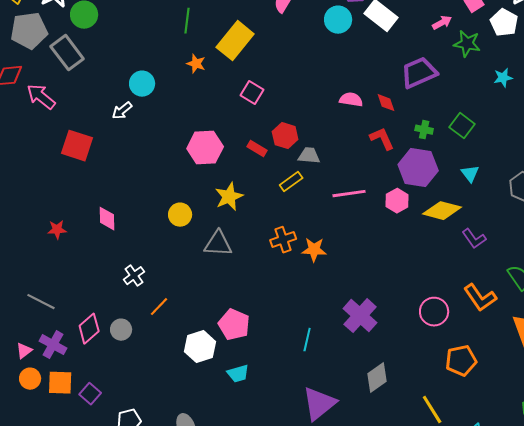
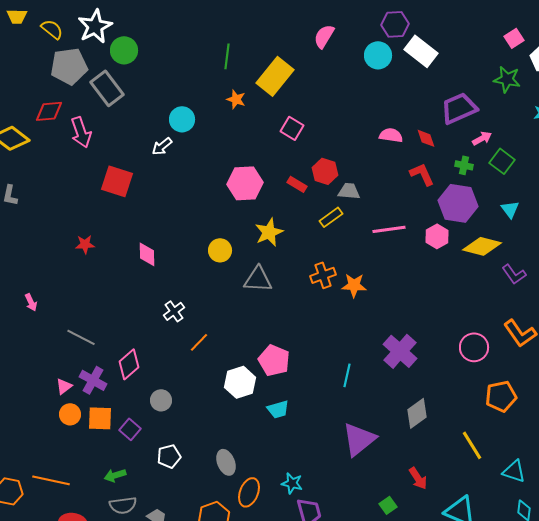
pink arrow: (442, 23) -> (482, 138), moved
pink arrow: (41, 97) -> (81, 132), turned -148
red star: (57, 230) -> (85, 244), moved
gray circle: (121, 330) -> (161, 400), moved

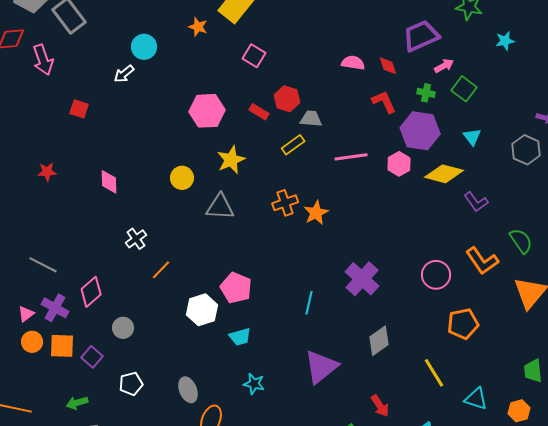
red square: (117, 181) -> (79, 109), size x0.6
orange star: (354, 285) -> (316, 213), turned -30
cyan star: (292, 483) -> (254, 384), moved

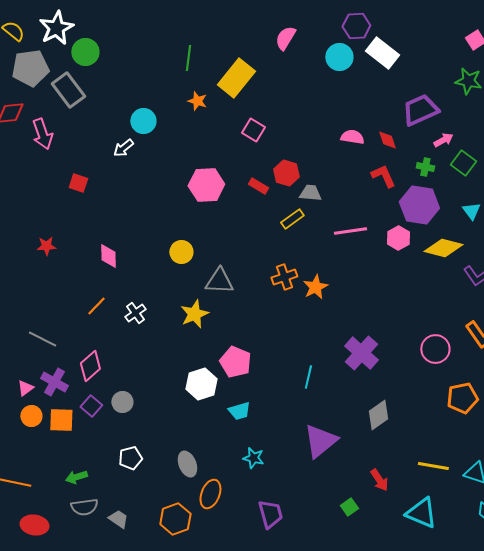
yellow star: (231, 160) -> (194, 314), moved
orange line: (161, 270) -> (96, 306), moved
purple square: (92, 357) -> (91, 406), moved
yellow line: (434, 373) -> (433, 466), moved, turned -48

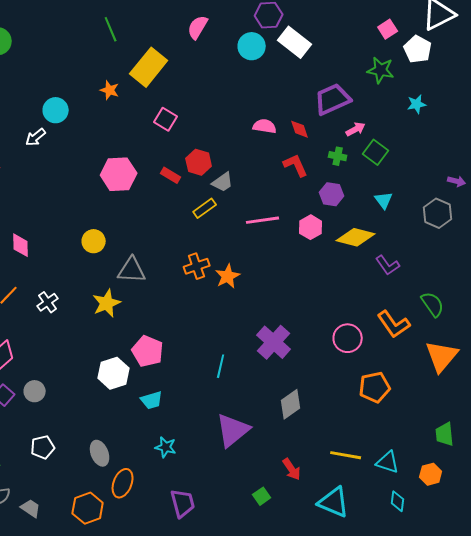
green line: (188, 58) -> (111, 29), moved, turned -30
gray trapezoid: (310, 193) -> (223, 182), turned 140
purple hexagon: (419, 205) -> (332, 194), size x0.6

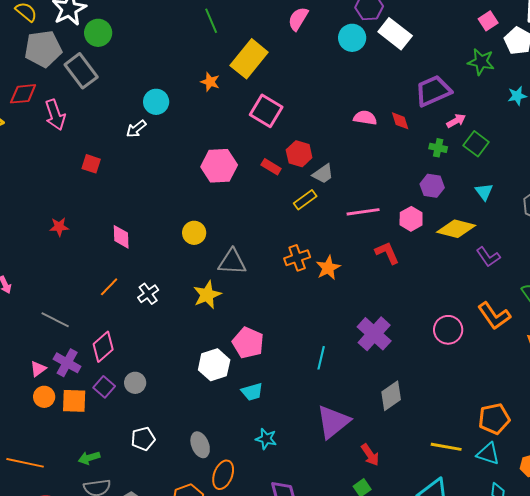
pink square: (166, 119) -> (266, 111), size x1.4
red L-shape: (296, 165) -> (387, 253), moved
orange pentagon: (375, 387) -> (494, 419), moved
red arrow: (292, 469) -> (370, 455), moved

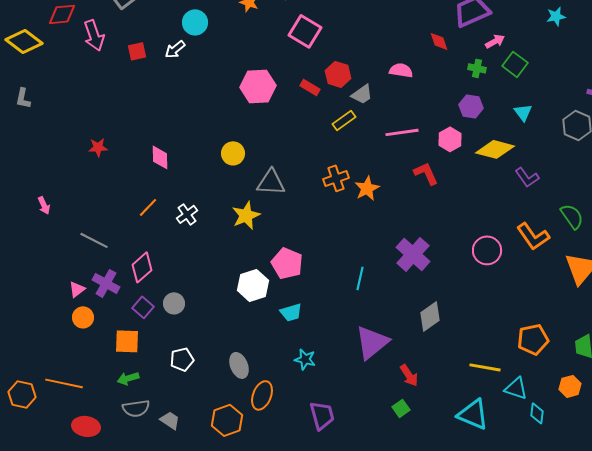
pink semicircle: (365, 118) -> (401, 70), moved
red square: (91, 164) -> (137, 51), moved, turned -30
orange square: (74, 401) -> (127, 341), moved
cyan triangle: (488, 454) -> (516, 388), moved

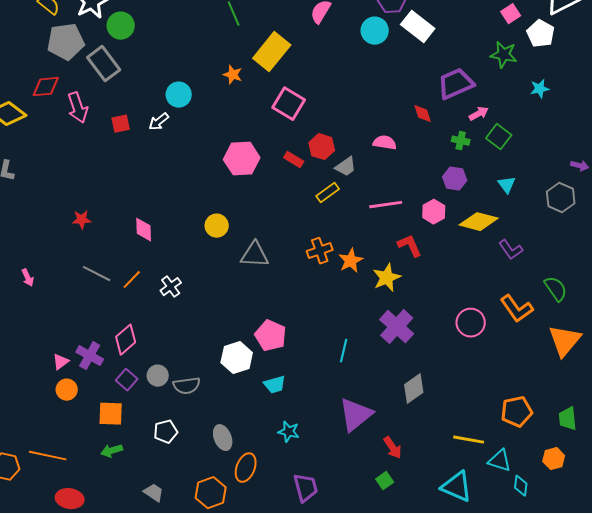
yellow star: (246, 215) -> (387, 278), moved
gray line: (94, 240) -> (97, 274), moved
gray semicircle: (136, 408) -> (187, 386), moved

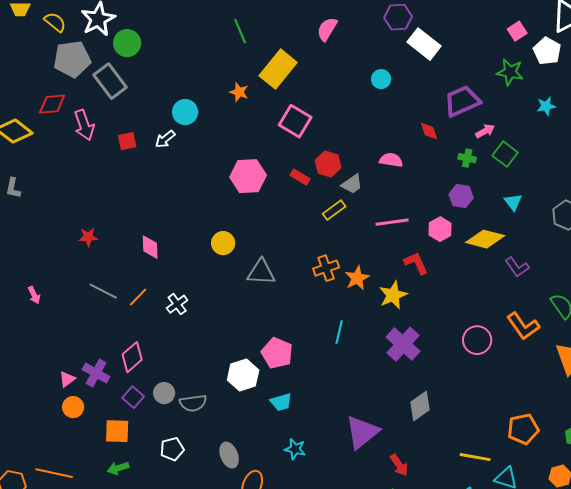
cyan circle: (375, 31) -> (381, 79), moved, size x0.7
cyan line: (344, 351) -> (339, 332), moved

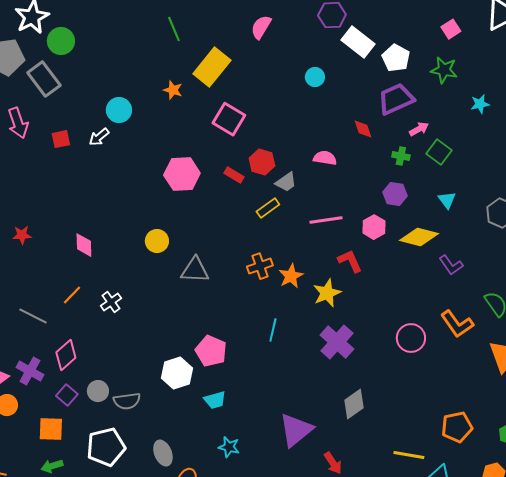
white pentagon: (547, 51) -> (396, 58), moved
gray line: (103, 291) -> (33, 316), moved
white pentagon: (172, 449) -> (106, 447), size x1.6

